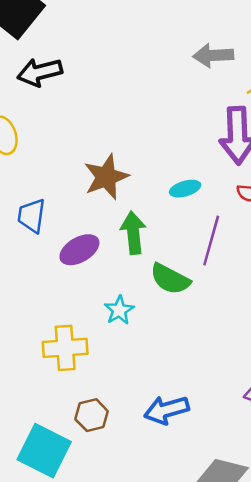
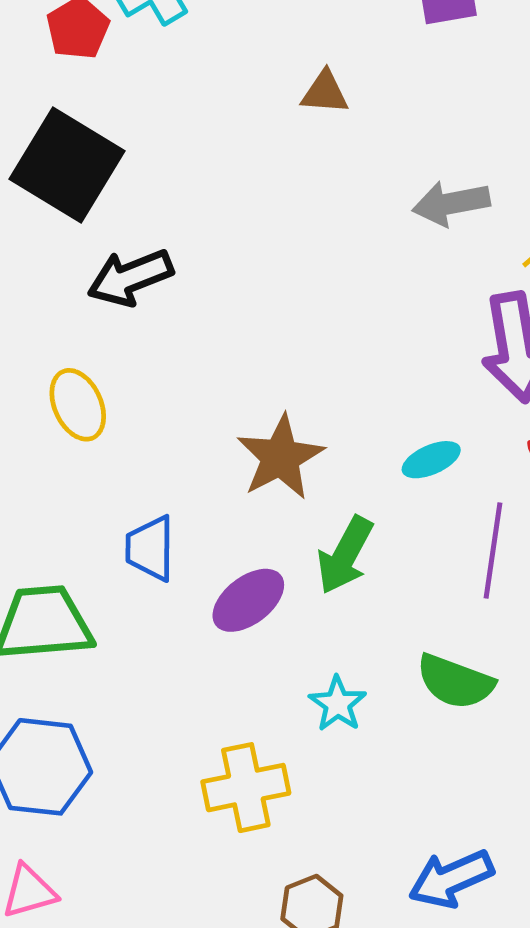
green arrow: (133, 233) -> (345, 555), turned -138
green semicircle: (170, 279) -> (455, 682), moved

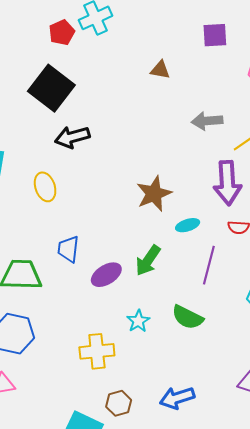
brown star: (280, 457) -> (154, 194), moved

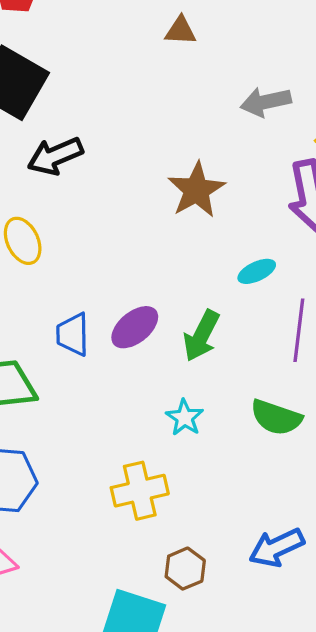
brown star: (154, 194) -> (196, 190), moved
purple ellipse: (106, 275) -> (135, 327), moved
cyan star: (138, 321) -> (185, 418), moved

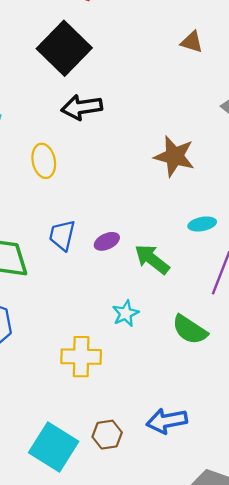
brown star: (196, 190) -> (174, 156), turned 30
purple ellipse: (135, 327) -> (107, 241), size x0.7
green arrow: (201, 336) -> (152, 259), turned 87
brown hexagon: (185, 569) -> (107, 435), moved

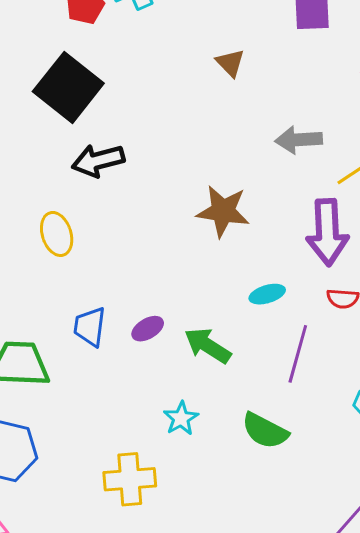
brown triangle: (192, 42) -> (230, 63), turned 35

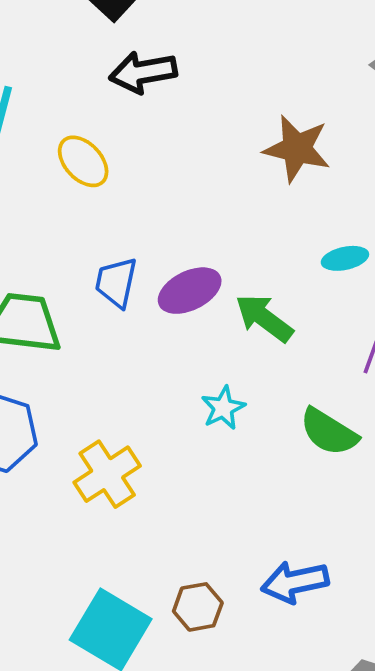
yellow ellipse: (57, 234) -> (83, 161), turned -30
purple ellipse: (148, 329) -> (190, 291), size x1.5
yellow cross: (130, 479) -> (107, 474), moved, turned -33

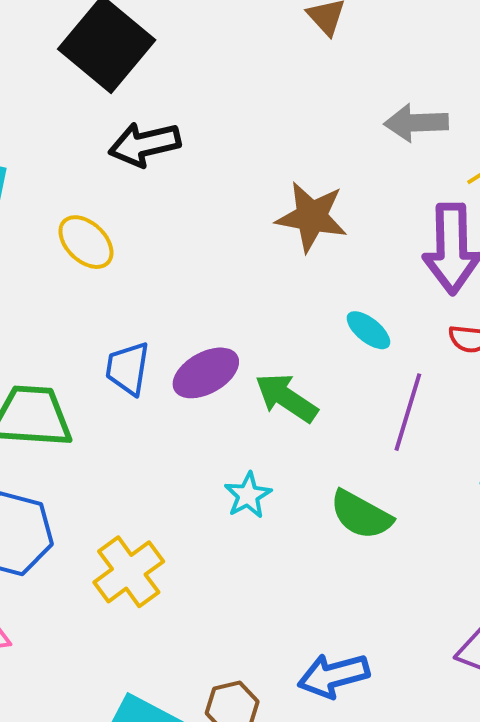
cyan ellipse: (345, 258) -> (368, 330), turned 54

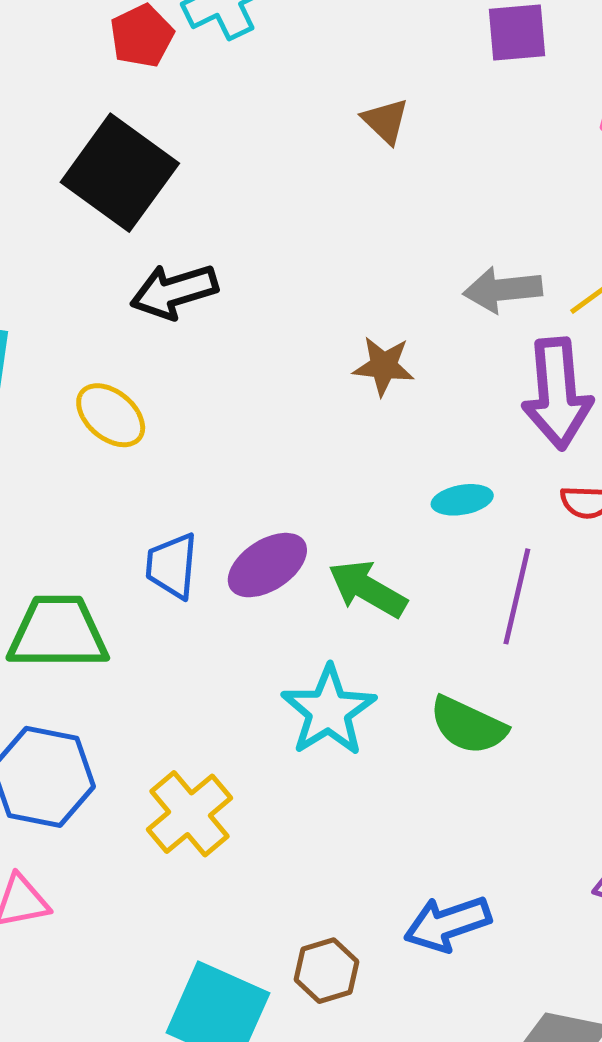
gray arrow: (416, 123) -> (503, 290), moved
brown star: (312, 217) -> (384, 366), size x0.7
cyan ellipse: (368, 330) -> (462, 500), turned -45
cyan star: (248, 495) -> (329, 711), size x1.6

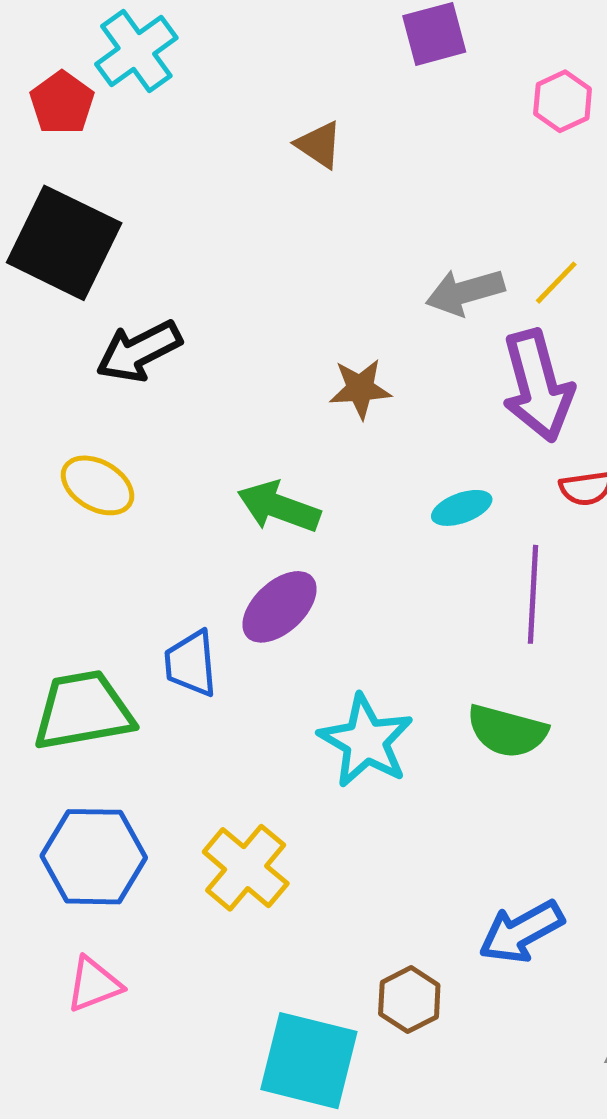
blue trapezoid: (172, 566) -> (191, 663), moved
green arrow: (367, 589) -> (279, 507), moved

